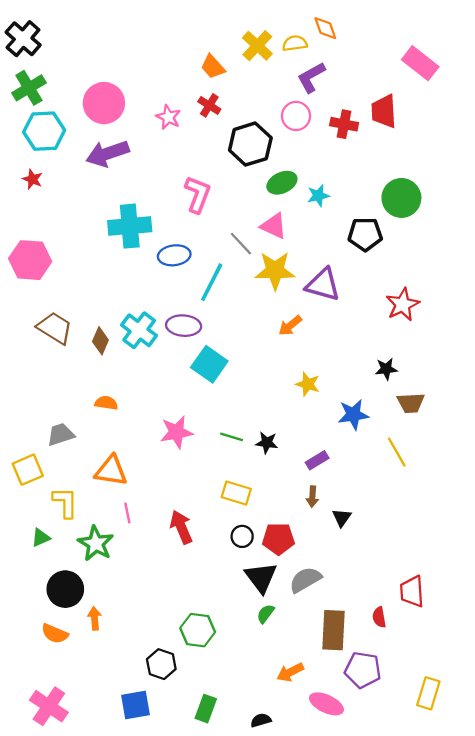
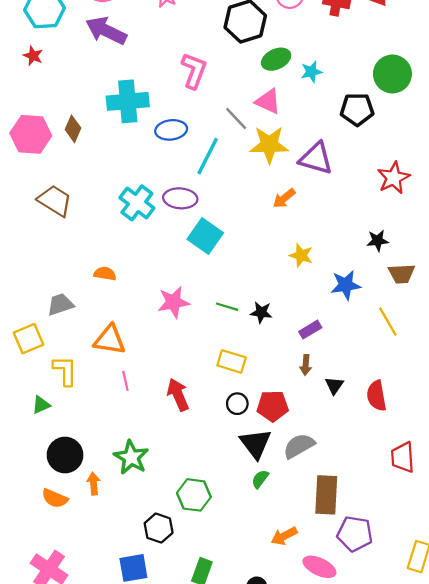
purple arrow: (107, 153) -> (106, 31), turned 45
brown diamond: (100, 341) -> (73, 129), moved
green star: (96, 543) -> (131, 457), moved
red semicircle: (379, 617) -> (376, 396), moved, size x1.5

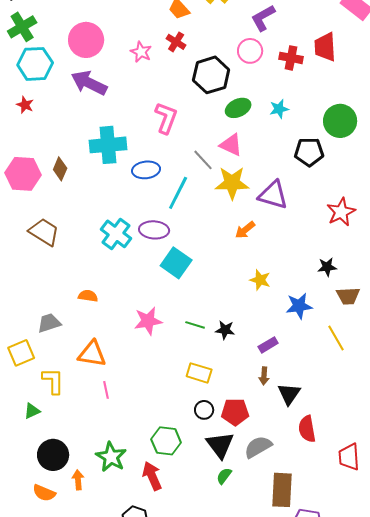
cyan star: (311, 72) -> (279, 109), moved
black triangle: (334, 385) -> (289, 394), size x1.4
red arrow: (178, 395) -> (152, 476), moved
red semicircle: (376, 396) -> (307, 429), moved
green hexagon: (194, 495) -> (166, 441), moved

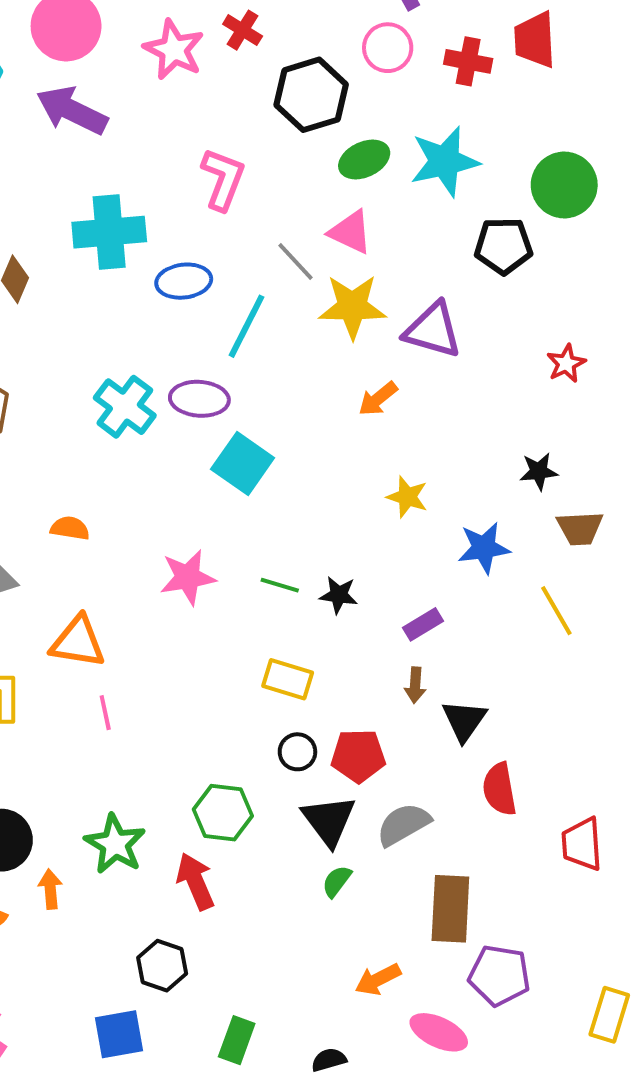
pink star: (141, 52) -> (174, 50), size x1.4
cyan star: (279, 109) -> (445, 161), size x1.8
red star: (341, 212) -> (566, 363), size x0.7

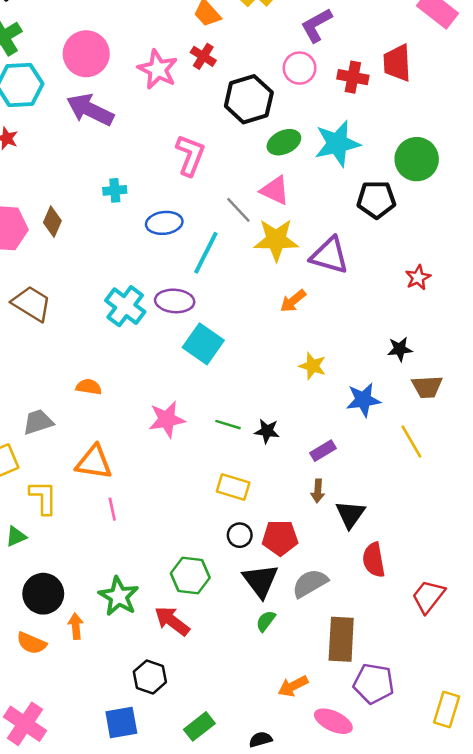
cyan cross: (109, 232) -> (115, 190), size x0.5
red trapezoid: (582, 844) -> (428, 596), turned 42
red arrow: (195, 881) -> (172, 621), turned -30
green rectangle: (237, 1040) -> (199, 726), turned 32

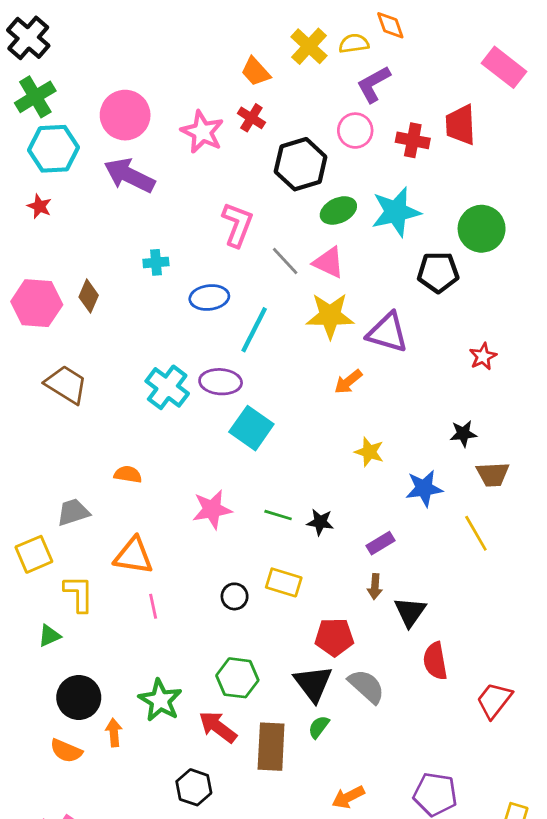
gray line: (238, 210) -> (285, 261), moved
black circle: (240, 535) -> (235, 596), moved
gray semicircle: (310, 583) -> (366, 686), turned 72
brown rectangle: (341, 639) -> (271, 747), moved

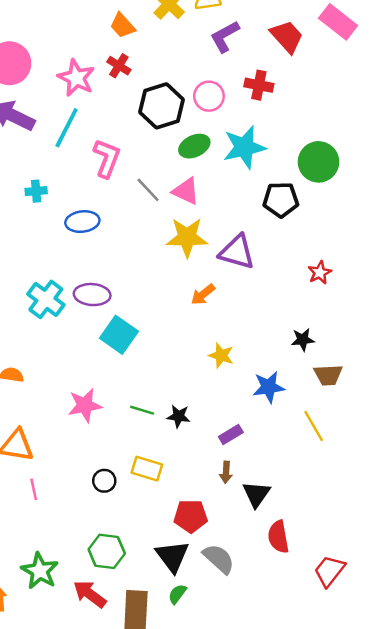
red trapezoid: (461, 125) -> (287, 37), moved, turned 141
pink circle: (355, 131) -> (209, 96), moved
cyan line: (254, 330) -> (67, 128), moved

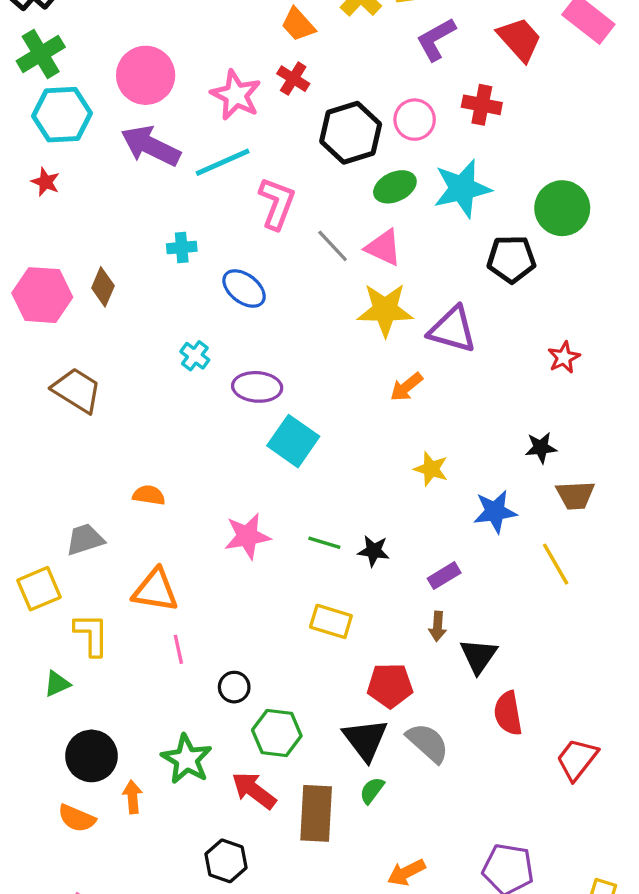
cyan line: (67, 128) -> (223, 162), turned 39
blue ellipse: (82, 222) -> (244, 289), turned 44
cyan cross: (46, 299) -> (195, 356), moved, size x0.6
black circle: (104, 481) -> (234, 687), moved

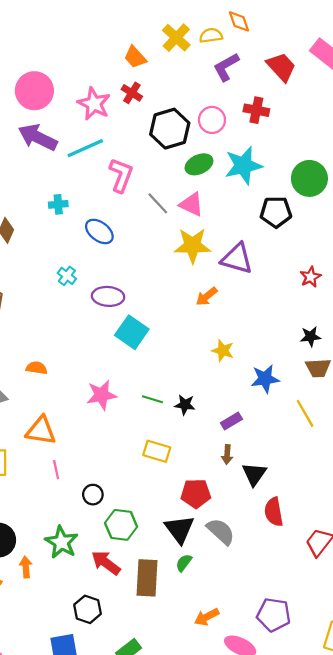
black star: (541, 448) -> (310, 336), moved

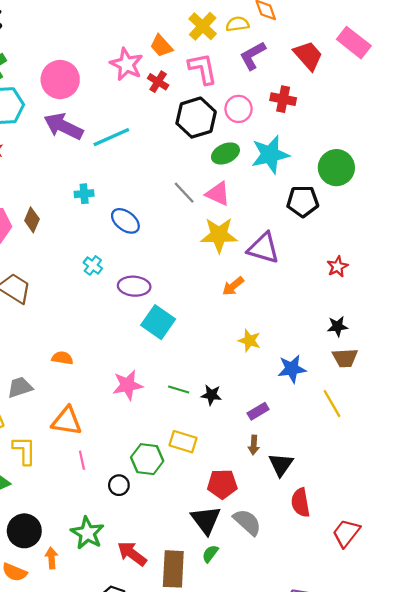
pink star: (94, 104) -> (127, 64), moved
pink L-shape: (121, 175) -> (203, 69), moved, turned -32
green hexagon: (121, 525) -> (147, 459), moved

